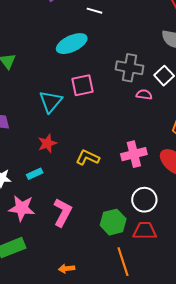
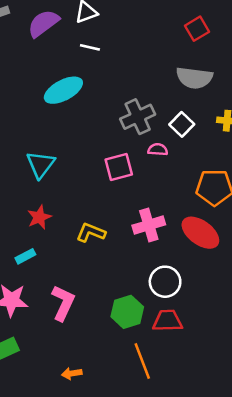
gray cross: (129, 68) -> (138, 117), turned -32
pink square: (82, 85) -> (119, 167), moved

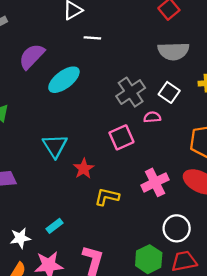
purple semicircle: (43, 23) -> (32, 56), moved
white line: (90, 47) -> (92, 38), moved
red star: (39, 217) -> (84, 169), moved

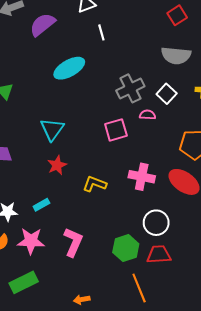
white line: (92, 38) -> (101, 32), turned 63
purple semicircle: (32, 56) -> (43, 25), moved
red star: (84, 169) -> (57, 165), moved
pink cross: (155, 182) -> (142, 177), turned 30

